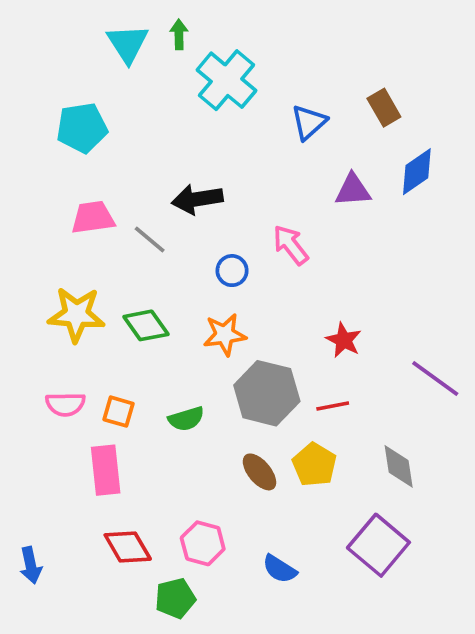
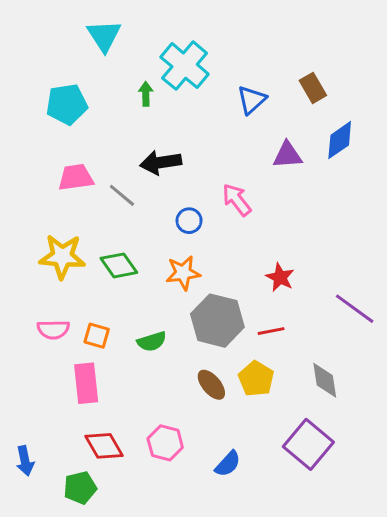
green arrow: (179, 34) -> (146, 94), moved
blue semicircle: (280, 569) -> (228, 464), turned -80
green pentagon: (175, 598) -> (80, 488), moved

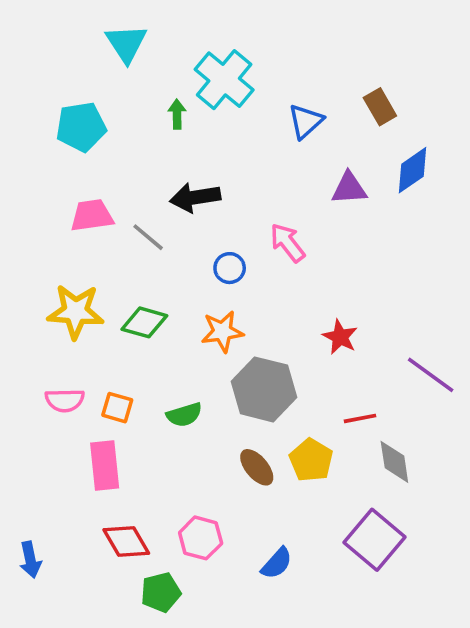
green diamond: (119, 265) -> (144, 322), turned -39
red line: (271, 331) -> (360, 418), moved
green pentagon: (80, 488) -> (161, 592), moved

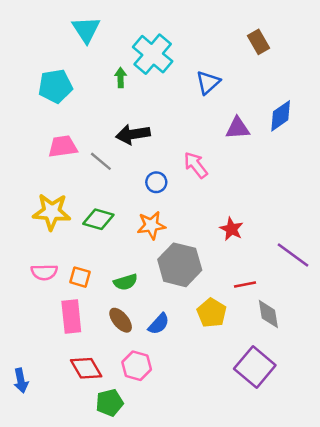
brown rectangle: (380, 107) -> (259, 42), moved
brown ellipse: (257, 467) -> (121, 320), moved
blue semicircle: (277, 563) -> (159, 324), moved

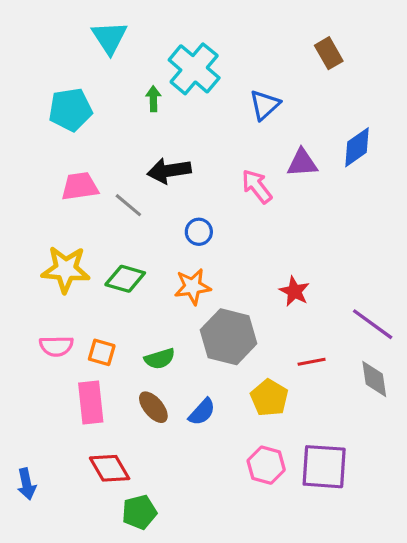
pink arrow: (196, 165) -> (257, 186), moved
gray diamond: (268, 314) -> (374, 379), moved
pink hexagon: (137, 366) -> (266, 465), moved
purple square: (255, 367) -> (324, 467), turned -36

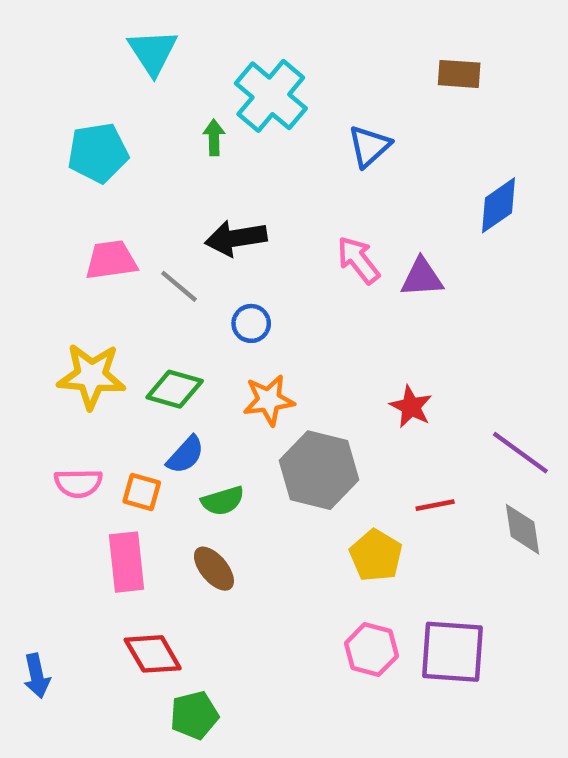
brown rectangle: (329, 53) -> (459, 74), turned -56
purple triangle: (302, 163) -> (422, 278), moved
blue circle: (199, 232) -> (251, 323), moved
blue semicircle: (202, 412) -> (186, 455), moved

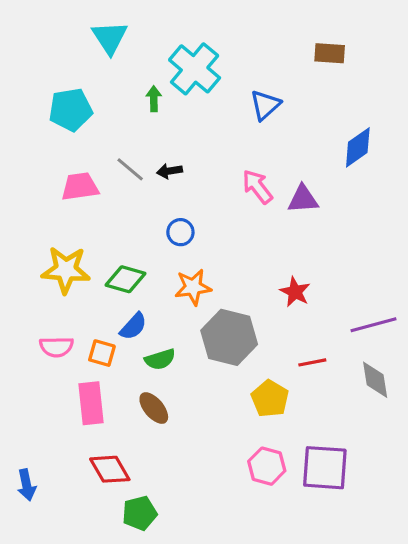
black arrow: (236, 238) -> (169, 171), size x0.6
gray line: (179, 286) -> (130, 169), moved
purple line: (520, 453) -> (374, 325), turned -51

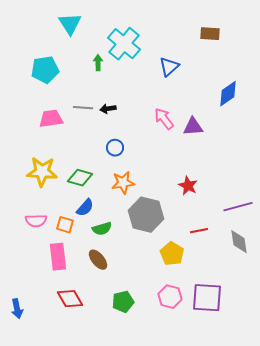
gray line: (130, 169) -> (83, 108), turned -36
green pentagon: (140, 513) -> (123, 302), moved

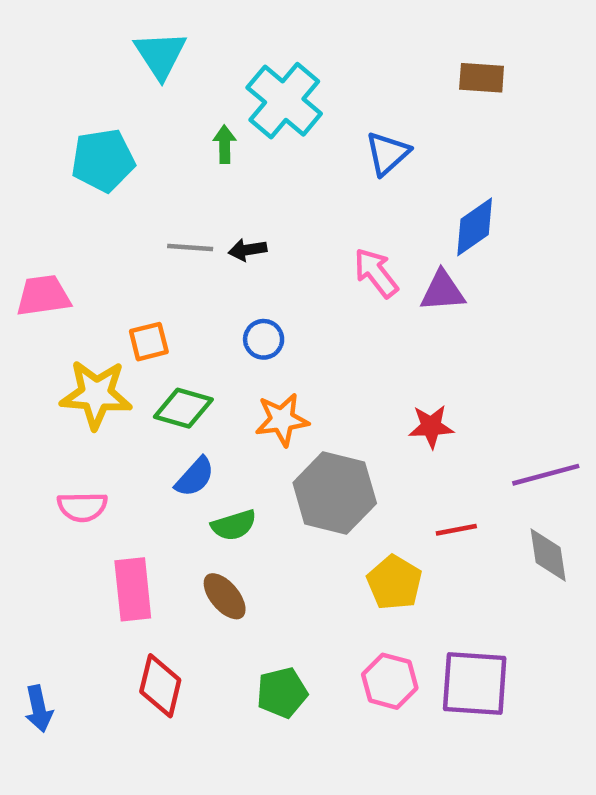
blue diamond: (228, 94) -> (475, 227), moved
pink trapezoid: (51, 119) -> (43, 296), moved
red star: (188, 186) -> (431, 426), turned -30
orange square: (65, 225) -> (149, 342), moved, turned -30
red diamond: (70, 299) -> (160, 686), turned 44

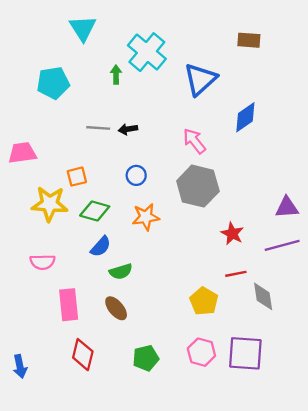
blue triangle: (387, 153) -> (200, 79), size x1.4
purple triangle: (443, 291) -> (287, 207), moved
red star: (431, 426) -> (232, 234), moved, turned 30
gray hexagon: (335, 493) -> (198, 186), moved
gray diamond: (548, 555) -> (263, 296), moved

